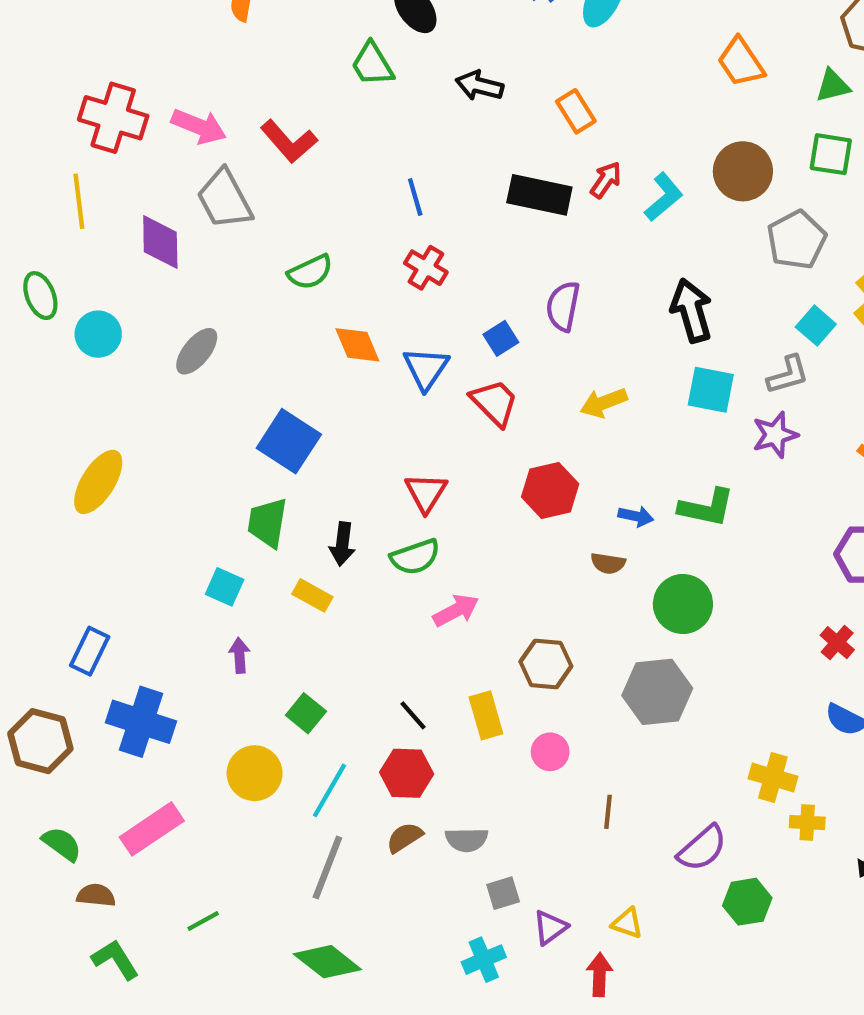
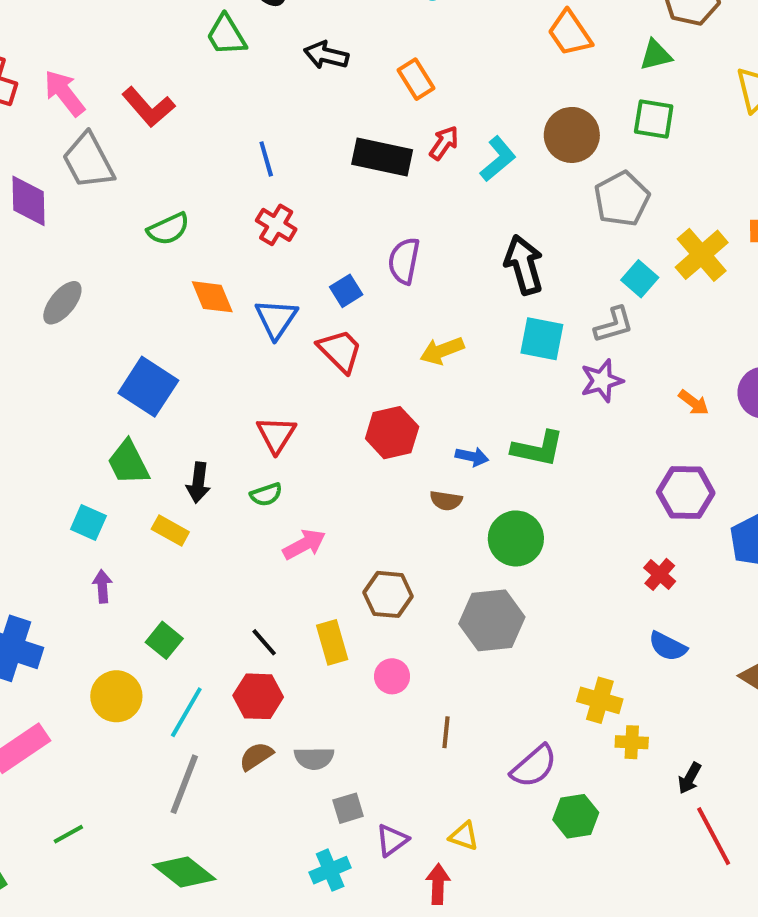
pink arrow: (199, 126) -> (64, 93), turned -150
green trapezoid: (267, 523) -> (128, 463), turned -36
green semicircle: (415, 557) -> (266, 495), size x0.7

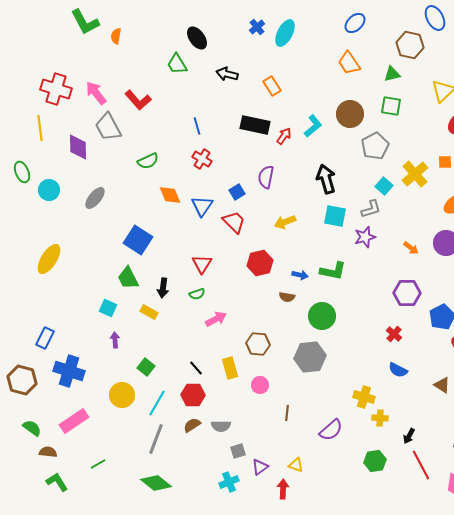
red arrow: (444, 143) -> (284, 136), moved
green hexagon: (576, 816) -> (375, 461), moved

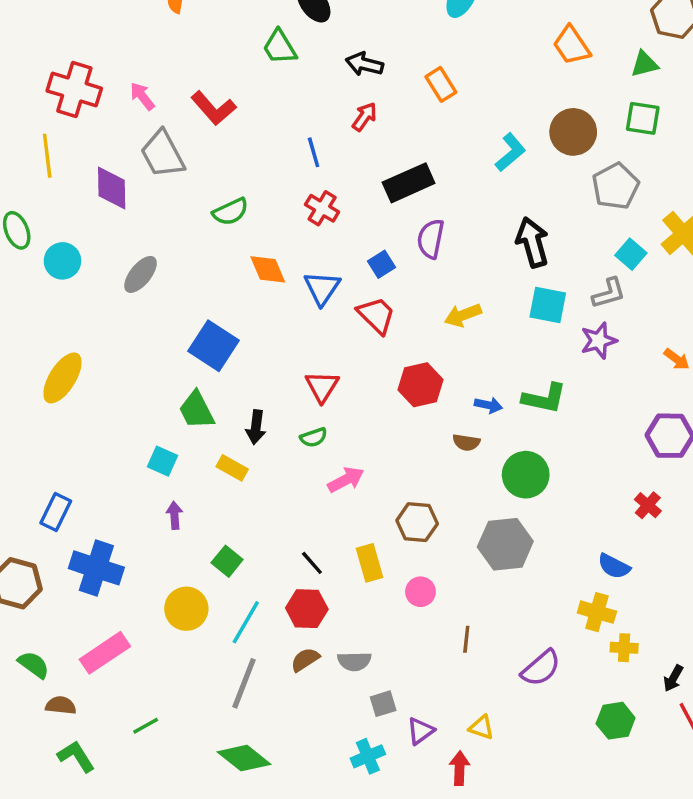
pink arrow: (96, 93) -> (142, 96), size x0.7
black rectangle: (255, 125) -> (409, 183), moved, turned -36
red arrow: (284, 136) -> (364, 117), moved
blue semicircle: (398, 370) -> (614, 566), moved

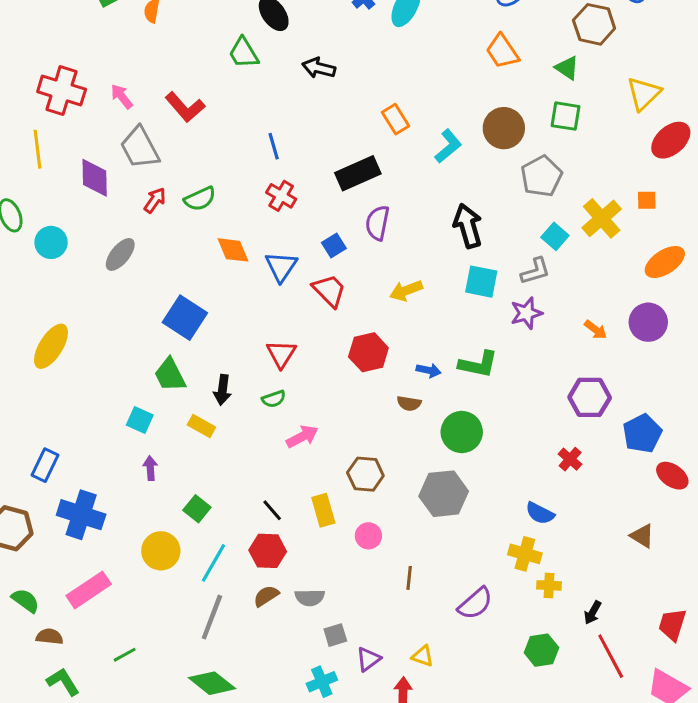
green triangle: (644, 64) -> (567, 68), turned 48
orange rectangle: (441, 84) -> (396, 119), moved
red arrow: (364, 117) -> (155, 200), moved

